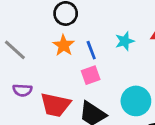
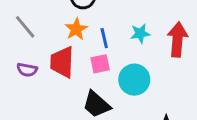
cyan circle: (136, 101) -> (134, 80), moved
red trapezoid: (55, 105) -> (62, 62), moved, turned 72

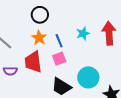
cyan circle: (134, 80) -> (88, 77), moved

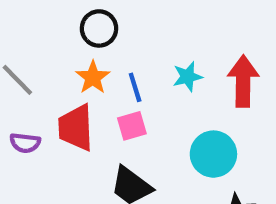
cyan circle: (88, 77) -> (213, 154), moved

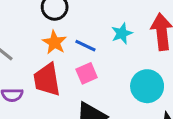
blue line: (135, 87) -> (85, 46), turned -40

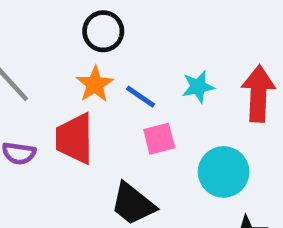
pink square: (87, 73) -> (159, 139), moved

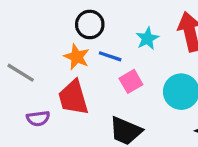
black circle: (103, 31) -> (90, 24), moved

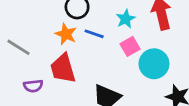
pink square: (131, 81) -> (130, 46), moved

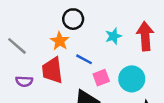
blue line: (94, 34) -> (84, 59), moved
pink square: (130, 46) -> (101, 78), moved

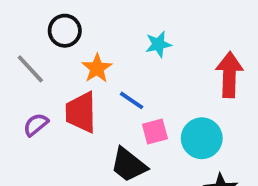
black circle: (73, 19) -> (65, 31), moved
cyan star: (113, 36) -> (158, 44), moved
purple semicircle: (24, 81) -> (36, 125), turned 133

